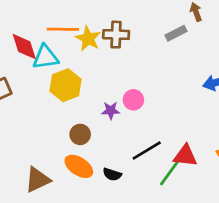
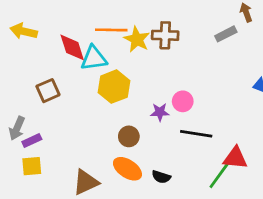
black line: (147, 150) -> (196, 134), moved, turned 40

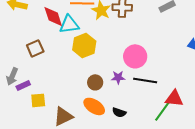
pink circle: (183, 101) -> (135, 56), size x1.5
purple star: (160, 112) -> (118, 77), moved
yellow square: (32, 166) -> (38, 100), moved

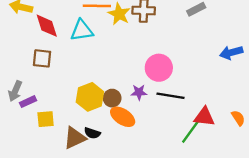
red diamond: (53, 16) -> (47, 26), moved
yellow hexagon: (84, 45) -> (90, 97), moved
brown square: (35, 48) -> (42, 58), turned 30
orange ellipse: (94, 106) -> (123, 117), moved
black semicircle: (119, 112) -> (92, 133), moved

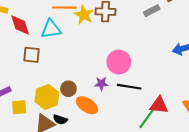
brown square: (42, 58) -> (31, 55), moved
yellow hexagon: (90, 97) -> (47, 97), moved
brown circle: (112, 98) -> (68, 89), moved

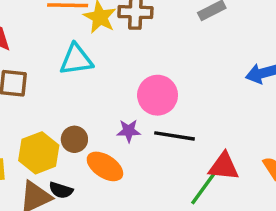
cyan triangle: (51, 29) -> (76, 60), moved

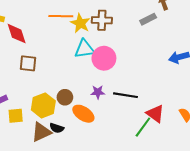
cyan triangle: (76, 60) -> (84, 49), moved
pink circle: (158, 95) -> (104, 58), moved
red triangle: (224, 166) -> (155, 114), turned 30

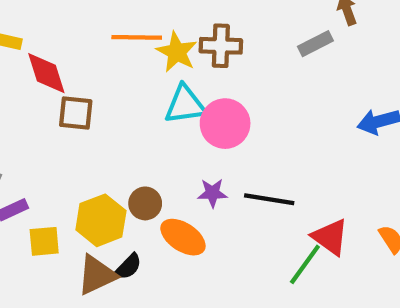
brown square: (28, 63) -> (76, 113), moved
black semicircle: (57, 128) -> (128, 267), turned -64

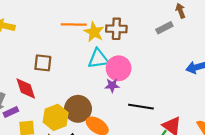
red diamond: (46, 73) -> (26, 89), moved
purple star: (212, 193) -> (112, 85), moved
brown circle: (145, 203) -> (78, 109), size x1.6

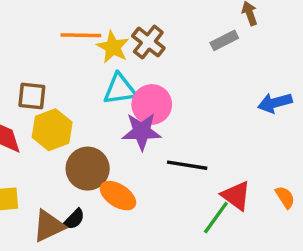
brown cross: (116, 29) -> (148, 42), turned 36
purple star: (112, 85) -> (142, 131), size x1.6
yellow hexagon: (56, 117) -> (52, 130), moved

